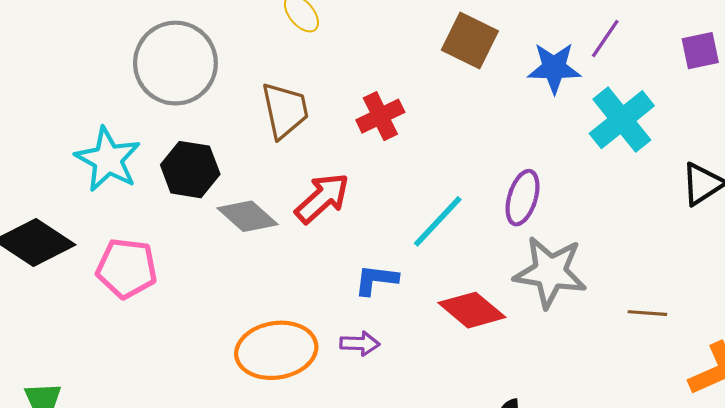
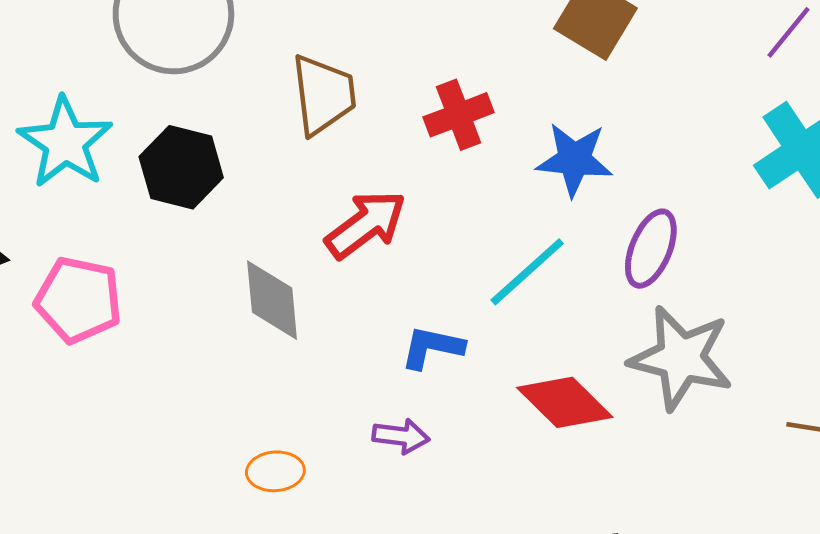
blue star: (554, 68) -> (574, 159), moved
gray diamond: (248, 216) -> (272, 300), moved, turned 38
orange ellipse: (276, 350) -> (275, 471), moved, size x0.5

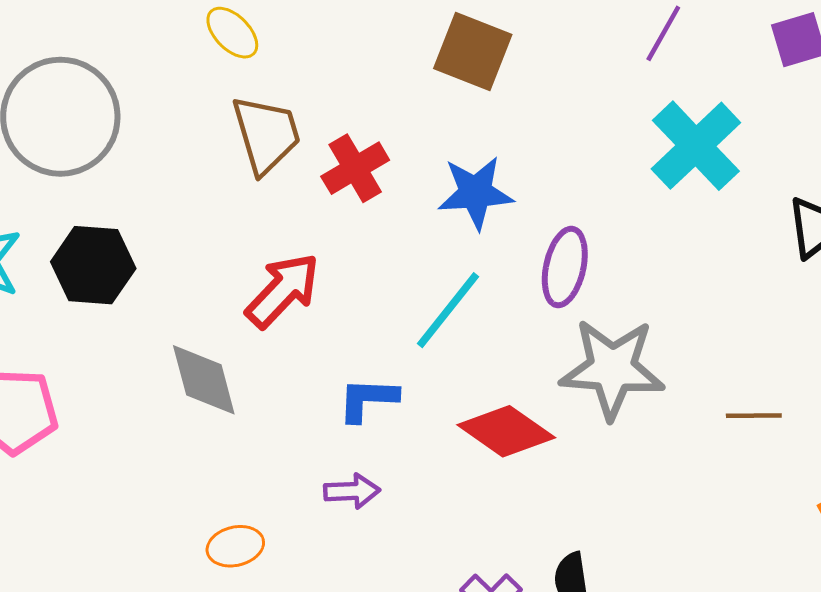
brown trapezoid: (323, 95) -> (266, 134), moved

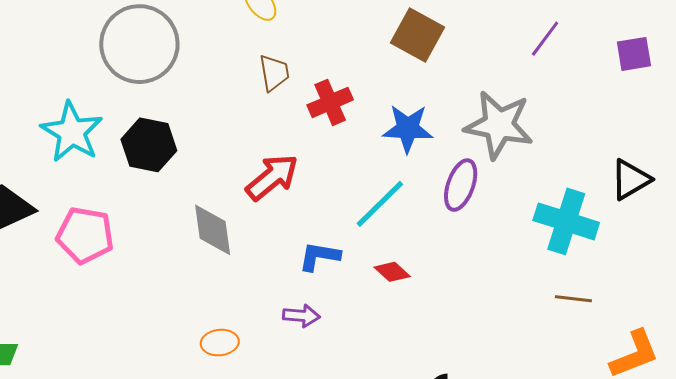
brown trapezoid: (266, 134) -> (274, 73), size x0.7
cyan cross: (696, 146) -> (566, 221), moved, turned -36
gray star: (612, 369) -> (499, 125), moved
red diamond: (506, 431) -> (392, 272), moved, size x0.6

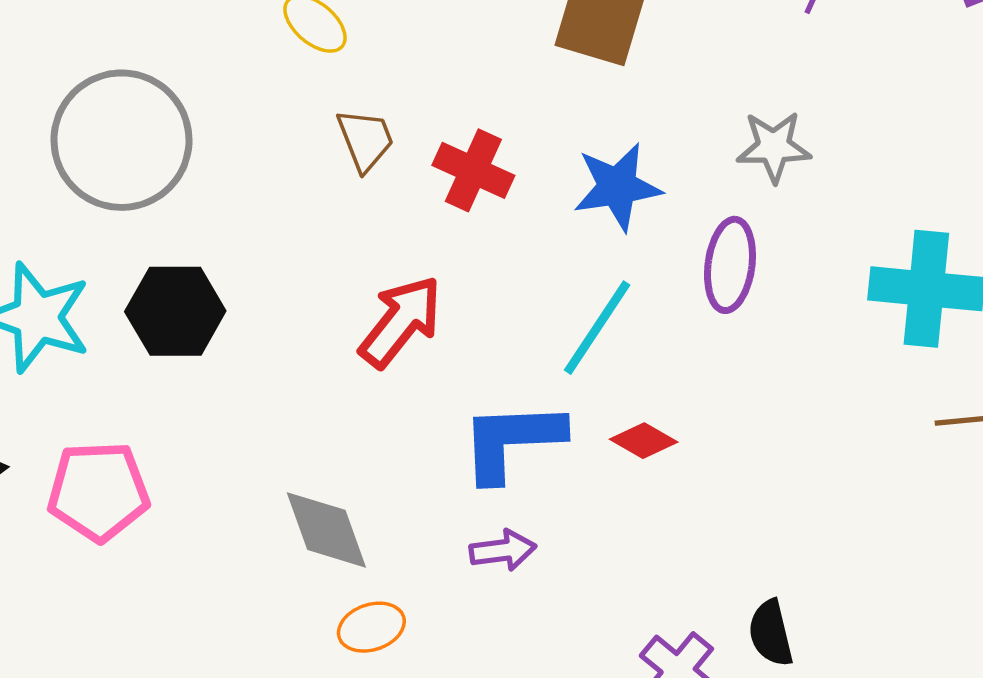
red cross: (330, 102) -> (473, 170), turned -30
gray star: (499, 125) -> (774, 147), size x0.6
gray diamond: (213, 230) -> (326, 530), moved
blue L-shape: (319, 256) -> (512, 441), size x1.5

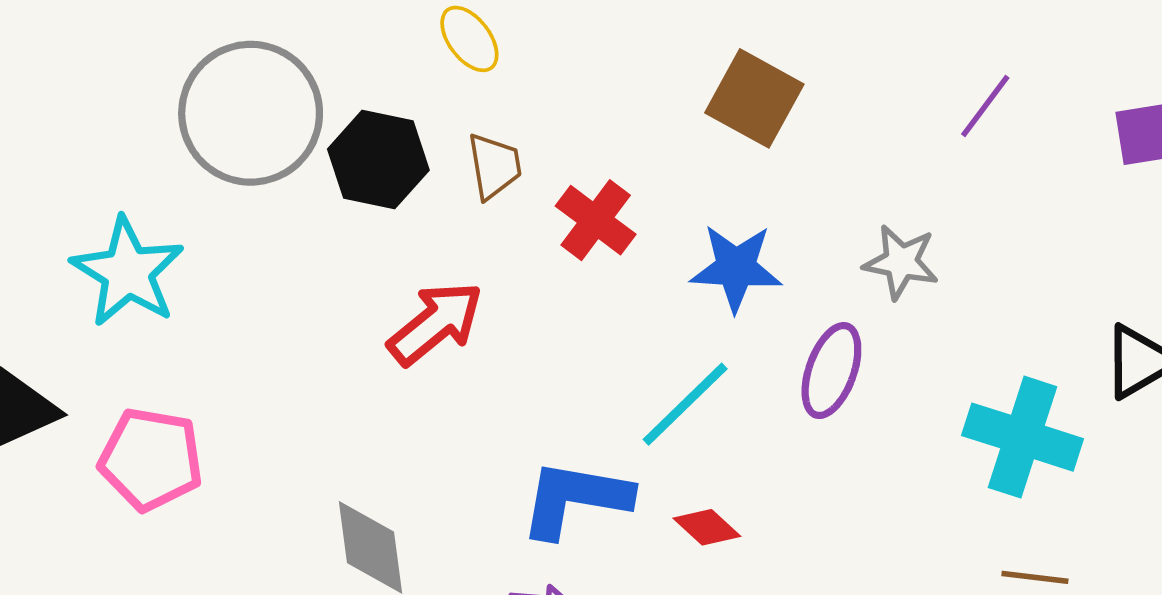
black hexagon: (175, 311) -> (378, 160), moved
red arrow: (401, 322) -> (435, 323), moved

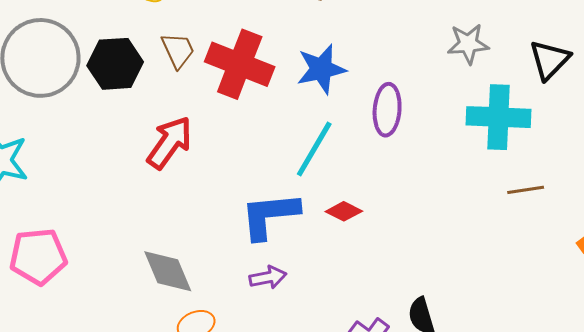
red cross: (596, 220) -> (240, 64), size x1.5
gray star: (901, 262) -> (468, 44), moved

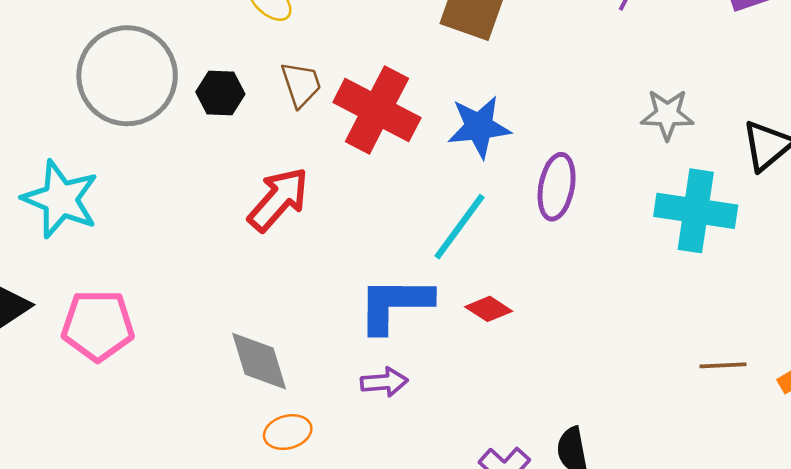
black hexagon: (115, 64) -> (220, 93), size x0.7
brown line: (526, 190) -> (723, 365), moved

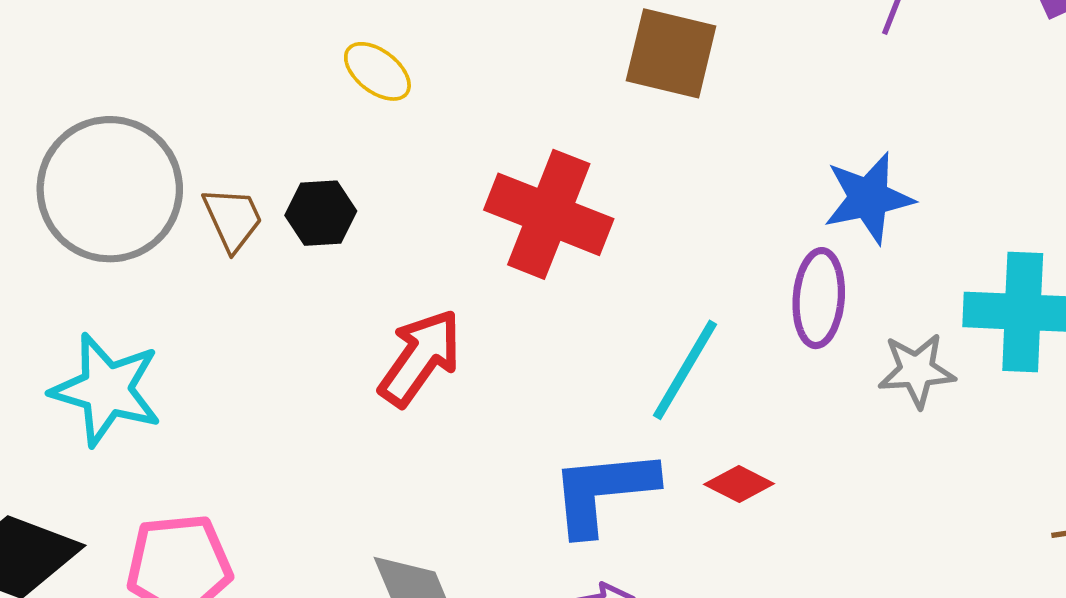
gray circle: (127, 76) -> (110, 189), moved
brown trapezoid: (301, 84) -> (233, 219), moved
gray star: (667, 115) -> (917, 370), moved
blue star: (479, 127) -> (869, 198), moved

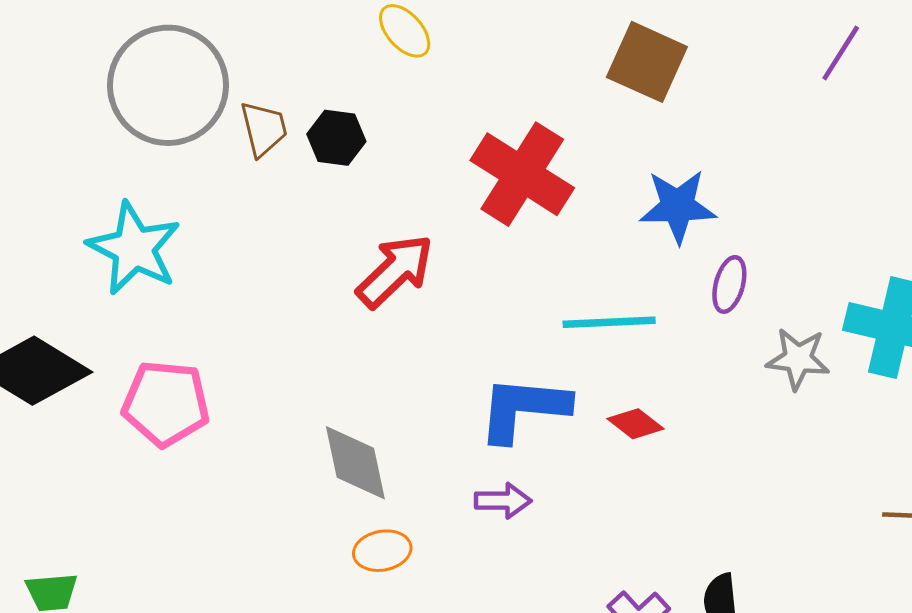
blue star: (869, 198) -> (678, 206), moved
purple ellipse: (819, 298) -> (729, 284), size x0.7
cyan line: (685, 370) -> (609, 322), turned 46

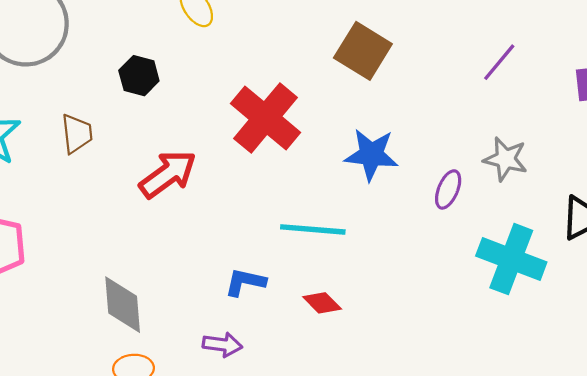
brown trapezoid: (264, 129) -> (77, 134), moved
purple ellipse: (729, 284) -> (448, 189), moved
gray star: (798, 359) -> (506, 159), moved
blue L-shape: (523, 409) -> (245, 282), size x0.6

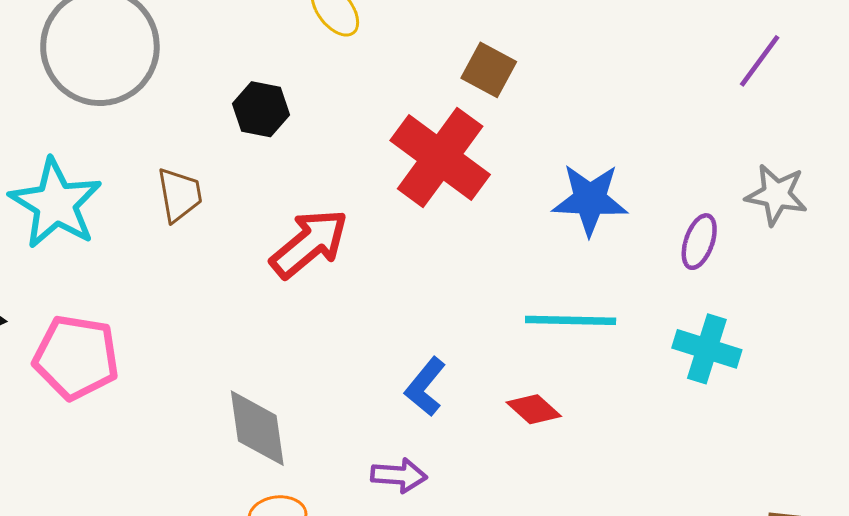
brown square: (363, 51) -> (489, 70), moved, size x0.7
cyan line: (313, 229) -> (571, 320), moved
cyan cross: (511, 259) -> (707, 349), moved, size x0.7
blue L-shape: (245, 282) -> (425, 387), turned -60

